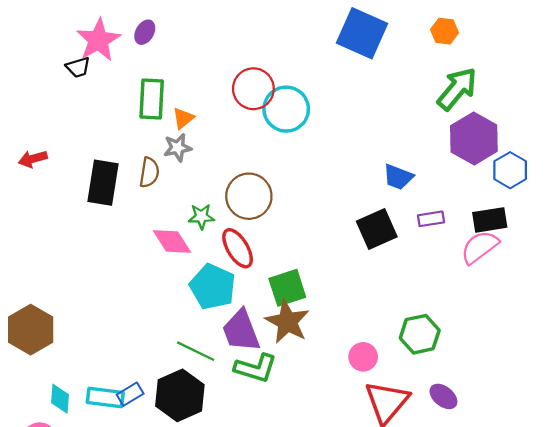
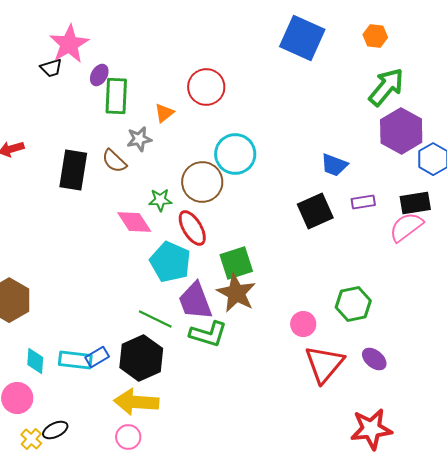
purple ellipse: (145, 32) -> (99, 75), moved
cyan circle: (286, 109) -> (235, 154), moved
orange triangle: (183, 118) -> (164, 113), moved
brown semicircle: (149, 172) -> (114, 161), turned 124

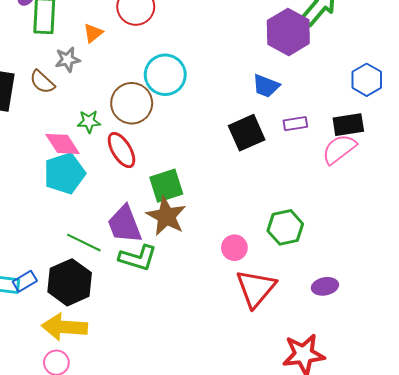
purple hexagon: (401, 131) -> (288, 32), moved
cyan pentagon: (170, 262) -> (65, 173), moved, turned 30
purple ellipse: (374, 359) -> (325, 286), moved, turned -50

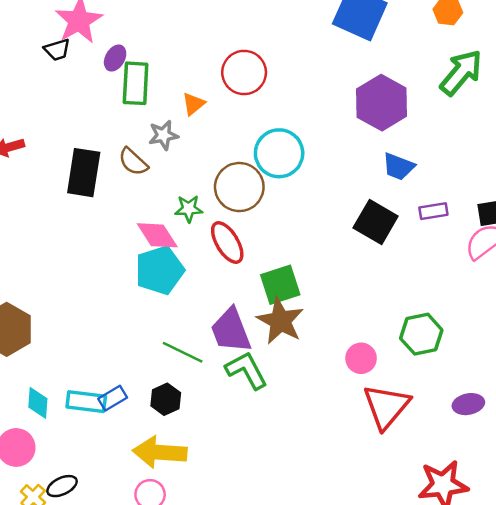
purple hexagon: (288, 32) -> (382, 103), moved
black square: (247, 133) -> (376, 222), turned -36
green L-shape: (138, 258) -> (247, 370), turned -135
black hexagon: (70, 282) -> (166, 399), size x0.6

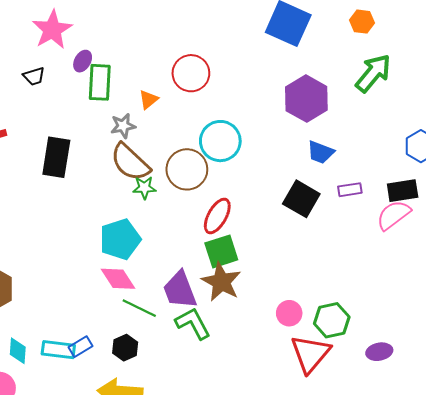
black trapezoid: (57, 50) -> (34, 76), moved
brown semicircle: (133, 162) -> (130, 162), moved, size x1.6
pink diamond: (157, 235) -> (118, 279), moved
red ellipse: (227, 243) -> (217, 216), moved, turned 60
green hexagon: (421, 334) -> (332, 320), moved

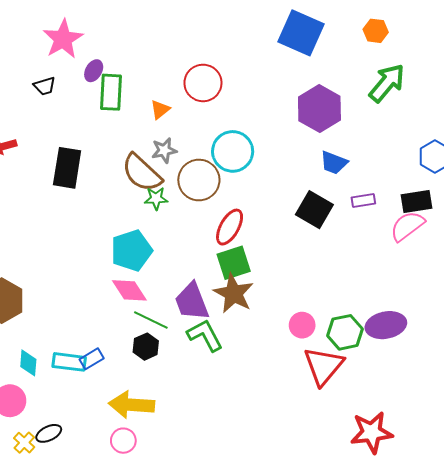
gray star: (123, 126) -> (164, 150), moved
black hexagon: (125, 348) -> (146, 347), moved
purple ellipse: (379, 352) -> (386, 325), moved, size x1.5

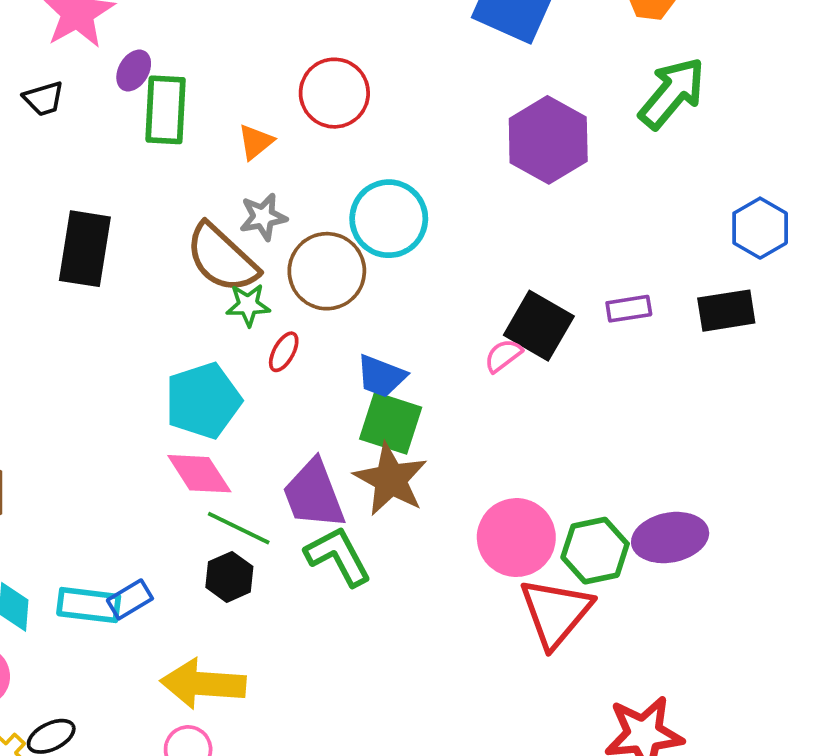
blue trapezoid: (334, 163) -> (381, 376), moved
pink semicircle: (407, 226) -> (503, 356), moved, size x0.6
red ellipse: (230, 227) -> (284, 352), moved, size x0.6
green square: (234, 263) -> (391, 423), turned 36
pink circle: (302, 325) -> (516, 538), size x1.6

